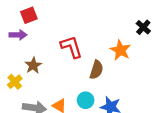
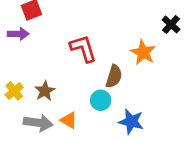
brown star: (33, 65) -> (45, 91), moved
cyan circle: (86, 100) -> (101, 100), moved

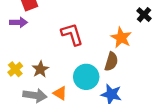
brown semicircle: (114, 76) -> (111, 62), moved
cyan circle: (101, 100) -> (86, 77), size x1.5

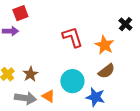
red L-shape: (72, 34) -> (72, 37), moved
brown semicircle: (111, 62) -> (106, 71), moved, turned 36

